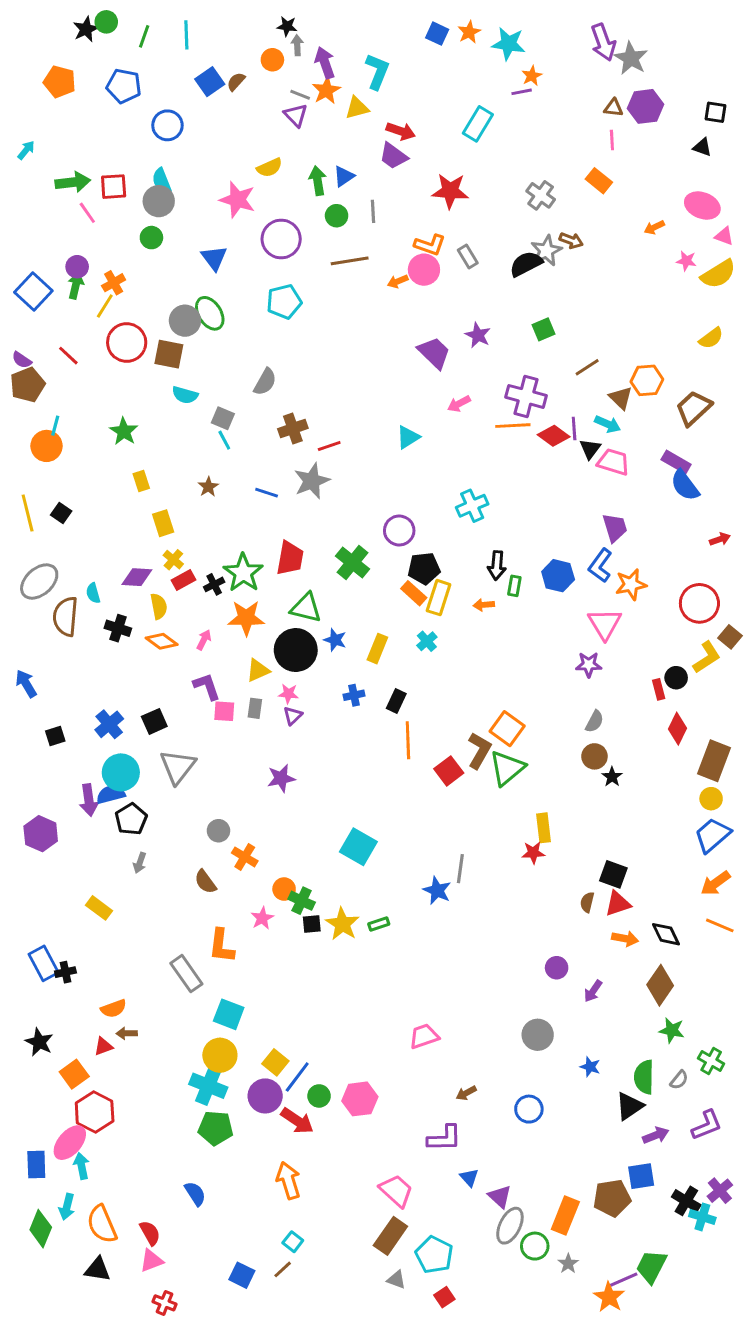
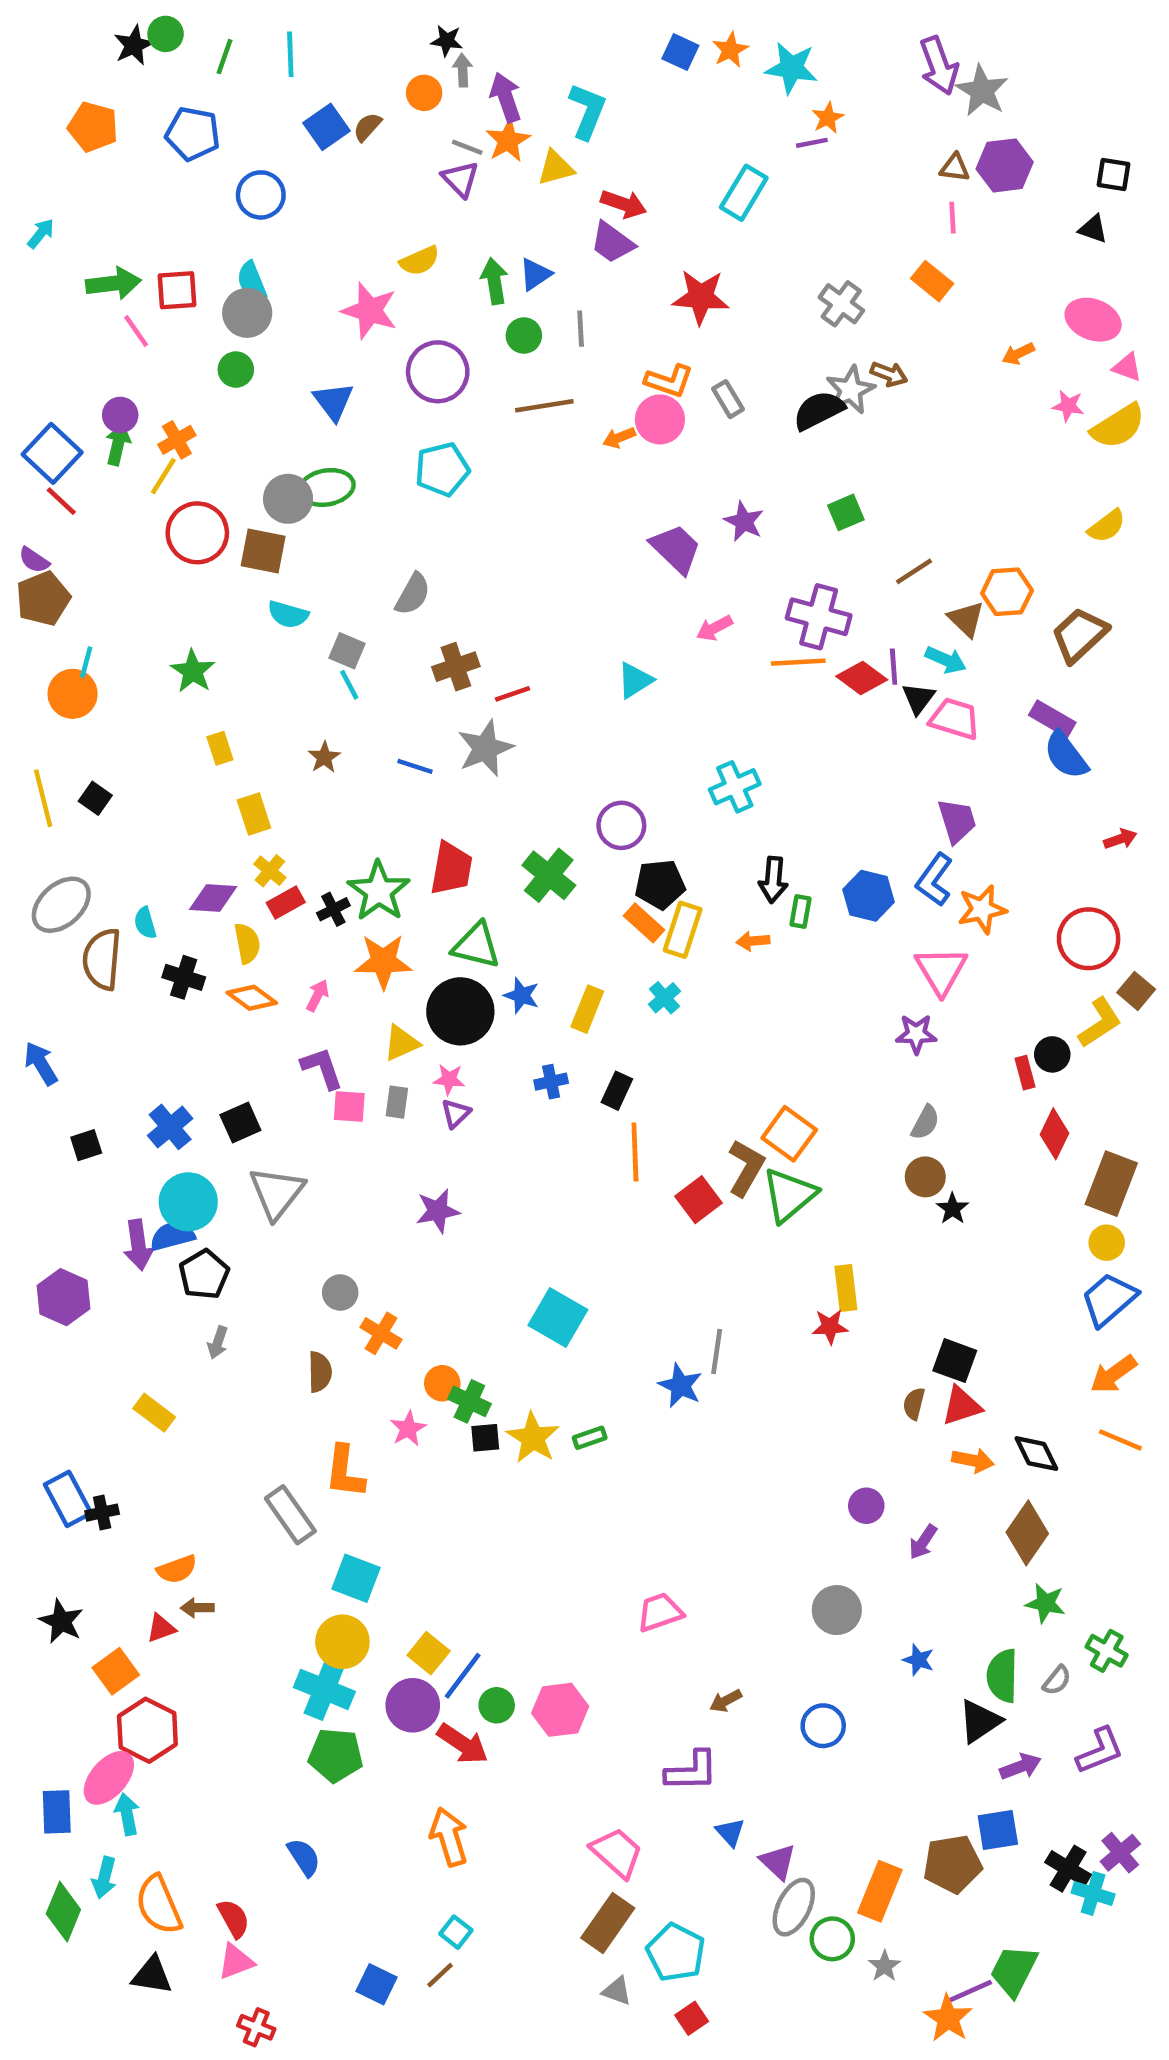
green ellipse: (210, 313) -> (327, 487), turned -68
red line: (68, 356) -> (61, 501), moved
brown semicircle: (205, 882) -> (320, 1372), turned -145

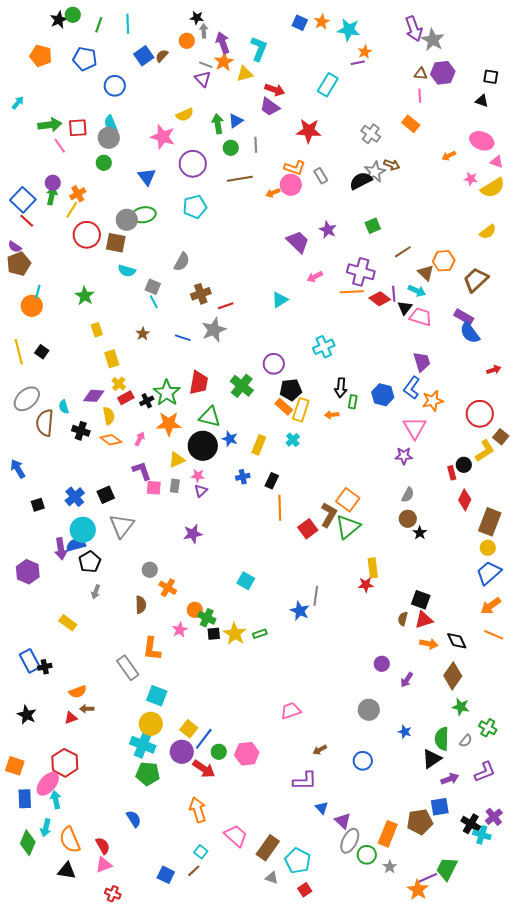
cyan square: (558, 1317) -> (246, 581), size x0.7
orange square: (116, 1671) -> (15, 766), moved, turned -36
pink trapezoid: (617, 1853) -> (236, 836), moved

